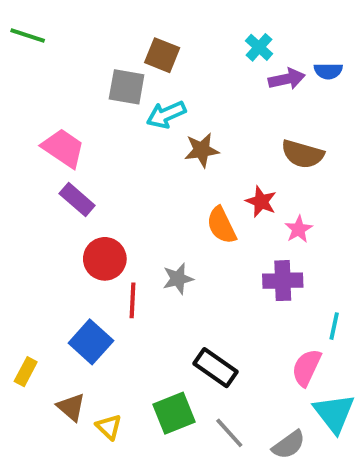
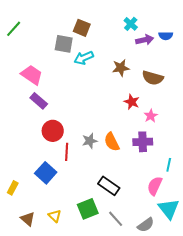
green line: (28, 35) -> (14, 29), moved, turned -66
brown star: (202, 150) -> (121, 68), moved
orange semicircle: (221, 225) -> (112, 142), moved
brown triangle: (71, 407) -> (28, 219), moved

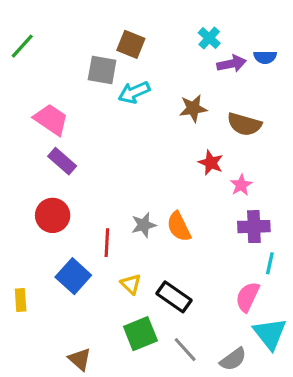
red circle: (53, 131) -> (53, 215), moved
purple cross: (143, 142) -> (254, 227), moved
yellow rectangle: (13, 188) -> (21, 300), turned -32
yellow triangle: (55, 216) -> (131, 284), moved
brown triangle: (28, 219) -> (80, 359), moved

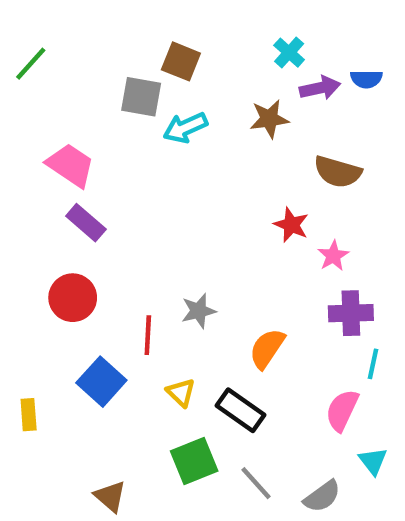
brown star: (193, 108) -> (269, 119), moved
orange semicircle: (179, 227) -> (267, 348), moved, turned 60
cyan triangle: (270, 334) -> (373, 461), size x0.6

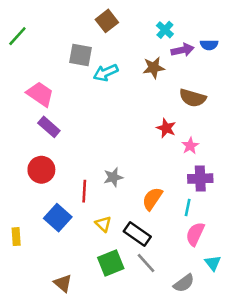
brown square: (181, 61) -> (107, 21), moved, turned 30
cyan line: (373, 364) -> (188, 208), moved
gray line: (256, 483) -> (146, 263), moved

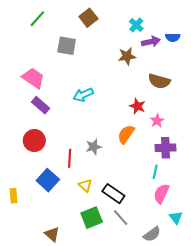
green line: (17, 36) -> (37, 19), moved
cyan arrow: (106, 73) -> (83, 95), moved
orange semicircle: (152, 199) -> (126, 134), moved

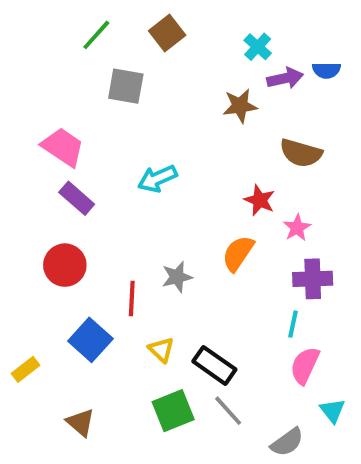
green line: (37, 19) -> (96, 35), moved
yellow rectangle: (13, 196) -> (26, 369), turned 56
brown triangle: (52, 234) -> (81, 422), moved

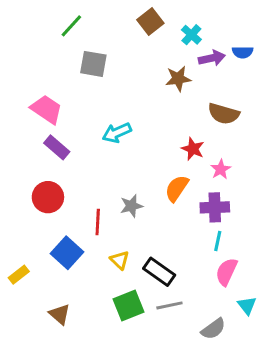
brown square: (167, 33) -> (150, 22), moved
purple cross: (313, 279) -> (215, 207), moved
gray line: (228, 411) -> (169, 305), turned -60

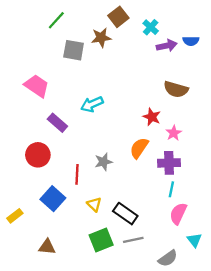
brown star: (178, 79) -> (101, 38), moved
purple rectangle: (57, 147) -> (57, 123), moved
brown triangle: (60, 314) -> (47, 247), turned -36

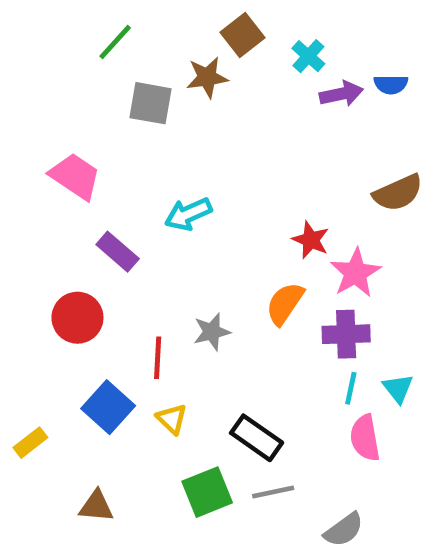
brown semicircle: (176, 89) -> (398, 193), moved, turned -40
pink star: (174, 133) -> (356, 273), size x1.5
yellow triangle: (94, 204) -> (172, 419), moved
pink semicircle: (178, 214) -> (365, 438), turned -35
cyan triangle: (194, 240) -> (398, 388), moved

